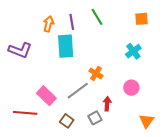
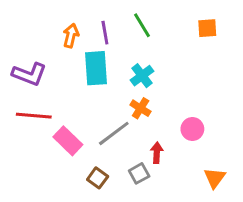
cyan cross: (133, 51) -> (142, 76), moved
red line: (25, 113) -> (34, 116), moved

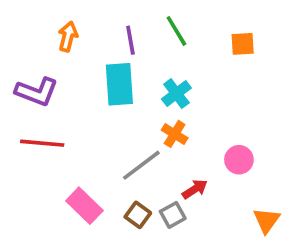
orange square: (207, 28) -> (243, 44), moved
orange arrow: (71, 36) -> (68, 37), moved
pink rectangle: (68, 141) -> (84, 206), moved
red arrow: (157, 153) -> (195, 189), turned 54
brown square: (98, 178) -> (138, 215), moved

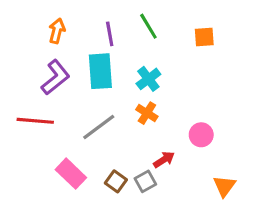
purple L-shape: (37, 92) -> (55, 77), moved, turned -60
gray line: (141, 165) -> (99, 127), moved

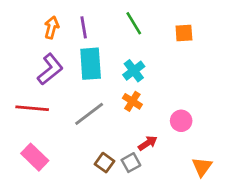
purple line: (110, 34) -> (84, 27), moved
pink rectangle: (71, 174) -> (35, 157), moved

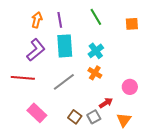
pink rectangle: (35, 157) -> (37, 113), moved
orange triangle: (202, 167) -> (124, 120), moved

